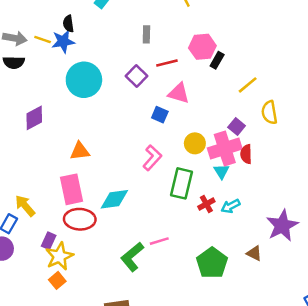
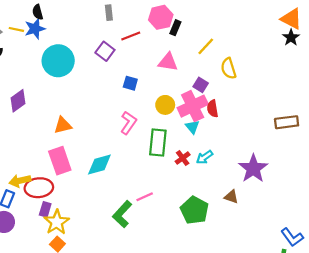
pink triangle: (179, 93) -> (168, 62), moved
yellow arrow: (25, 206) -> (20, 181), turned -55
red ellipse: (80, 219) -> (39, 188), moved

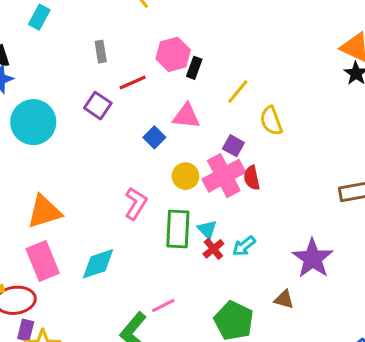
blue square: (130, 83) -> (154, 137), moved, turned 32
orange triangle: (63, 125) -> (44, 212), size x1.4
cyan triangle: (192, 127) -> (207, 229), moved

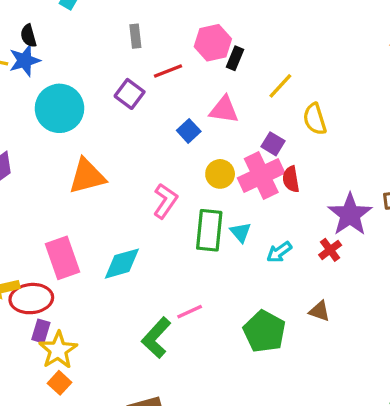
orange triangle: (44, 212) -> (87, 176), moved
red cross: (213, 249) -> (330, 250), moved
purple star: (313, 258) -> (350, 215), moved

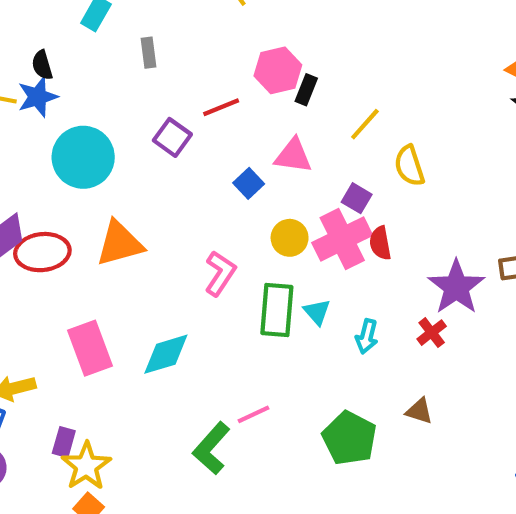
gray rectangle: (135, 36) -> (149, 53), moved
cyan arrow: (279, 252) -> (367, 336), turned -40
red ellipse: (31, 299) -> (42, 252), moved

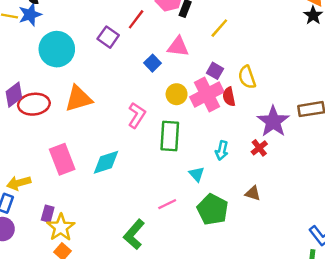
red line: (221, 107) -> (136, 19), turned -30
yellow semicircle: (409, 166) -> (247, 77), moved
cyan triangle: (317, 312) -> (197, 174), moved
pink line: (253, 414) -> (167, 204), moved
green L-shape: (211, 448) -> (134, 234), moved

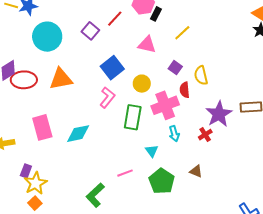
blue square: (153, 63) -> (112, 68), moved, size x1.6
pink cross: (207, 94) -> (165, 105), moved
cyan arrow: (222, 151) -> (174, 134), turned -35

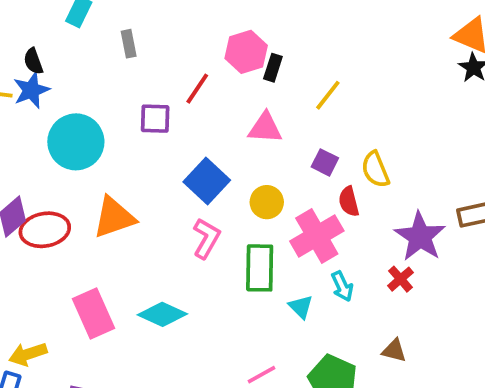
purple square: (90, 31) -> (155, 119), turned -30
cyan diamond: (78, 134) -> (162, 314), turned 45
cyan triangle: (152, 151) -> (301, 307), moved

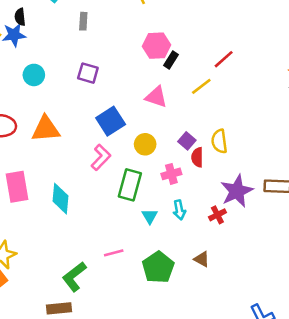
red line: (197, 89) -> (224, 59), moved
cyan circle: (76, 142) -> (34, 75), size x0.6
purple square: (325, 162) -> (187, 141), moved
pink cross: (317, 236) -> (171, 174), size x0.6
cyan diamond: (162, 314) -> (61, 199), turned 56

